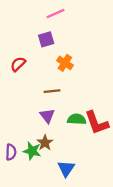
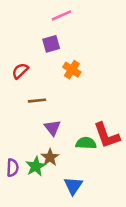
brown line: (52, 91) -> (37, 101), moved
green semicircle: (77, 119) -> (86, 143), moved
green star: (32, 151) -> (36, 166), turned 30

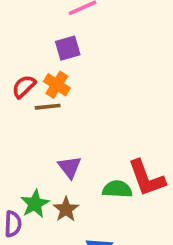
orange cross: (72, 70) -> (57, 85), moved
brown line: (37, 101) -> (48, 107), moved
green star: (36, 166) -> (35, 204), moved

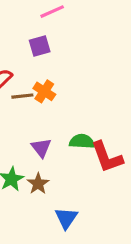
orange cross: (57, 85) -> (44, 91), moved
green semicircle: (117, 189) -> (82, 141), moved

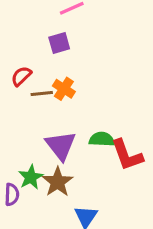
purple triangle: (41, 148) -> (61, 146), size x1.5
brown star: (38, 184) -> (58, 182), size x1.4

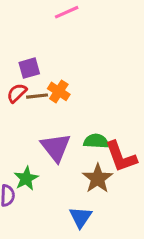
purple square: (59, 43) -> (29, 68), moved
red semicircle: (21, 76) -> (17, 93), moved
brown star: (58, 182) -> (98, 178), moved

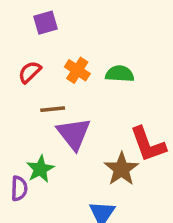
purple square: (29, 68) -> (46, 23), moved
brown line: (37, 96) -> (53, 109), moved
green semicircle: (96, 141) -> (120, 74), moved

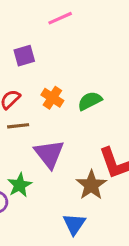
green semicircle: (120, 74) -> (90, 101), turned -30
brown line: (53, 109) -> (18, 126), moved

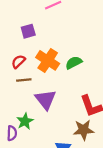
orange cross: (52, 98) -> (48, 60), size x1.5
brown star: (91, 185) -> (84, 130), moved, turned 30

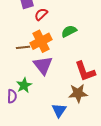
orange cross: (48, 60) -> (41, 41), moved, turned 30
red semicircle: (18, 62) -> (41, 14), moved

